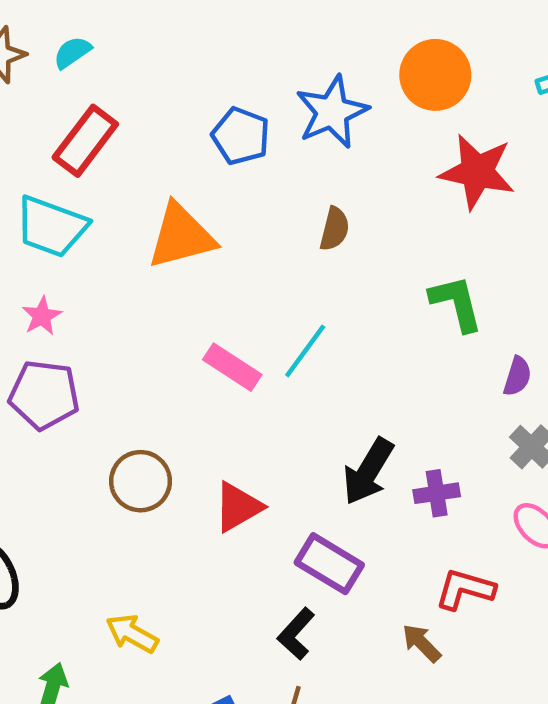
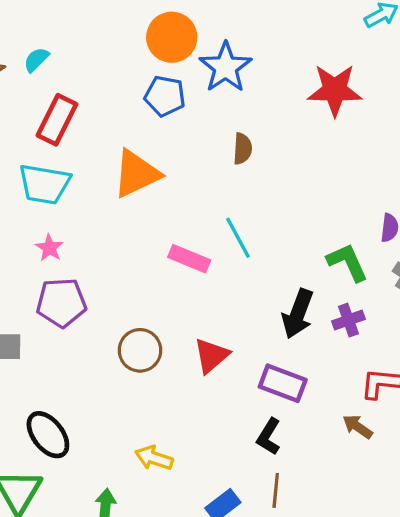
orange circle: (435, 75) -> (172, 37), moved
green L-shape: (456, 303) -> (347, 262), moved
cyan line: (305, 351) -> (238, 238), turned -54

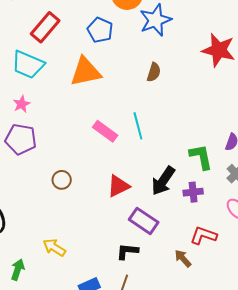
blue pentagon: (165, 96) -> (100, 30), moved
brown circle: (140, 350) -> (62, 180), size x0.7
red triangle: (211, 356) -> (118, 186), moved
black L-shape: (269, 437) -> (127, 251), turned 50

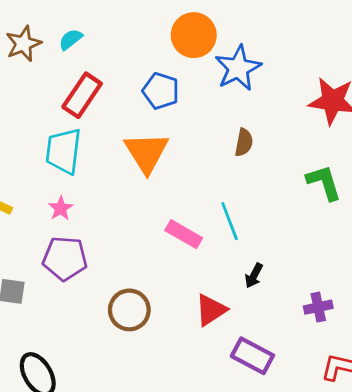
cyan trapezoid: (28, 65) -> (63, 151), turned 80
orange triangle: (85, 72) -> (146, 152), turned -44
green L-shape: (201, 157) -> (324, 183), moved
brown circle: (62, 180) -> (129, 310), size x1.5
black arrow: (163, 181) -> (254, 276), moved, size x0.6

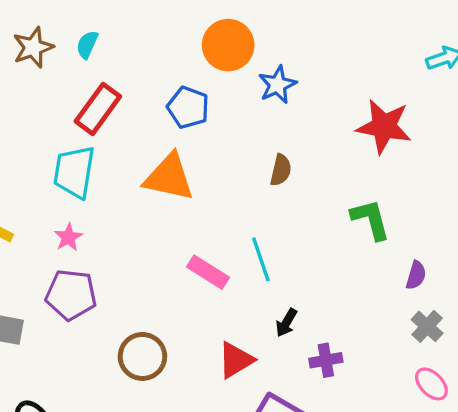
cyan semicircle: (71, 39) -> (87, 45), turned -30
blue star: (238, 68) -> (277, 85), size x0.7
orange triangle: (146, 152) -> (169, 177), turned -48
purple cross: (318, 307) -> (326, 360), moved

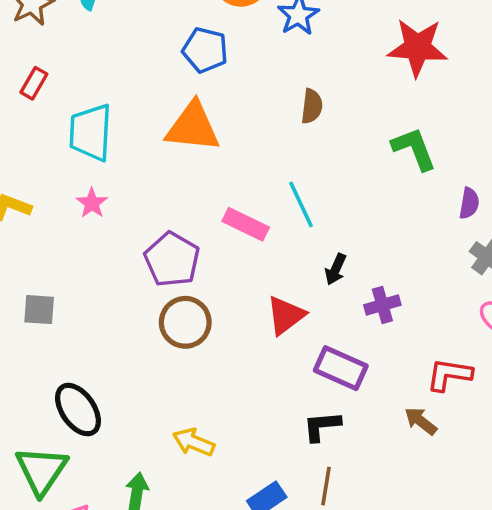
red rectangle: (98, 109) -> (34, 83), moved, size x0.6
purple pentagon: (71, 295) -> (172, 260), moved, turned 30

